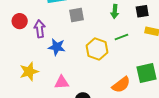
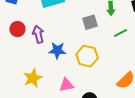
gray square: (77, 15) -> (90, 22), moved
yellow hexagon: (97, 49) -> (87, 56), moved

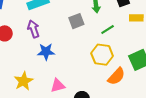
purple arrow: (38, 34) -> (34, 29), moved
yellow hexagon: (87, 56) -> (102, 55), moved

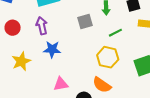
orange semicircle: (116, 76) -> (102, 85), moved, turned 78
yellow star: (24, 81) -> (21, 61), moved

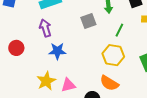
red circle: (13, 28) -> (16, 48), moved
green line: (115, 33) -> (119, 30), turned -32
yellow star: (21, 61) -> (46, 81), moved

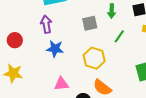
yellow hexagon: (113, 55) -> (94, 58), moved
yellow star: (46, 81) -> (13, 73), moved, turned 30

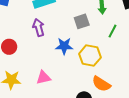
blue star: (55, 49) -> (64, 46), moved
pink triangle: (61, 84) -> (43, 78), moved

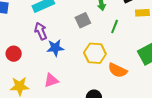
blue star: (64, 46) -> (55, 48), moved
orange semicircle: (101, 84) -> (118, 70), moved

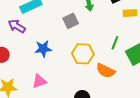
green line: (115, 26) -> (115, 43), moved
purple arrow: (41, 31) -> (17, 26), moved, turned -36

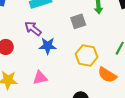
purple arrow: (17, 26) -> (33, 29), moved

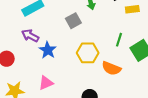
blue star: (48, 46) -> (48, 50), turned -30

